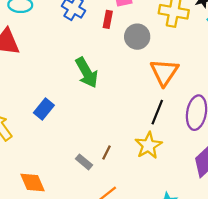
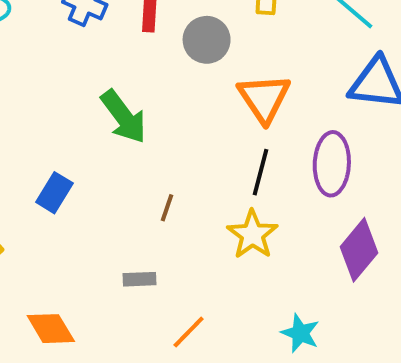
brown line: (107, 152) -> (167, 208), moved
gray rectangle: (84, 162) -> (139, 279), turned -35

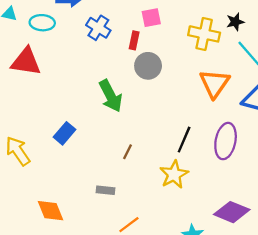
gray circle: (207, 40) -> (148, 66), moved
orange triangle: (264, 98) -> (215, 83), moved
purple diamond: (359, 250) -> (232, 212), moved, turned 64

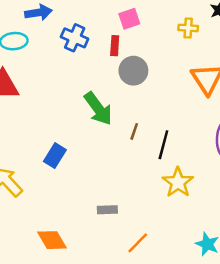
yellow cross: (204, 34) -> (188, 28), size x0.6
black line: (184, 140) -> (163, 145), moved
brown line: (127, 152) -> (134, 131), moved

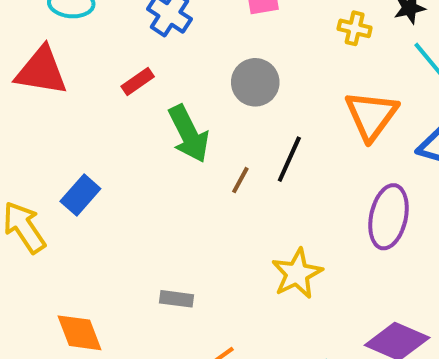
red rectangle: (115, 46) -> (138, 82), moved, turned 42
black line: (163, 145) -> (289, 159), moved
blue rectangle: (55, 156) -> (80, 195), moved

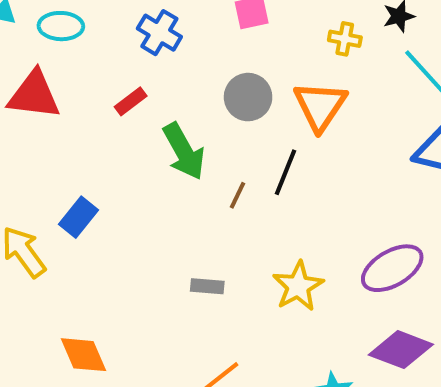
orange triangle: (371, 115) -> (320, 106), moved
purple ellipse: (389, 217) -> (392, 268), moved, turned 50
gray rectangle: (177, 299) -> (207, 286), moved

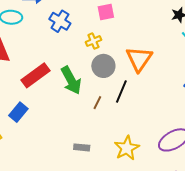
yellow cross: (345, 39) -> (93, 41), moved, turned -35
gray circle: (248, 97) -> (103, 66), moved
red rectangle: (131, 101) -> (35, 75), moved, size x1.8

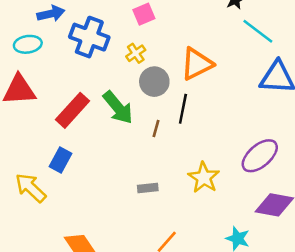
blue cross: (60, 21) -> (89, 37), size x1.4
orange triangle: (139, 59) -> (197, 64), turned 40

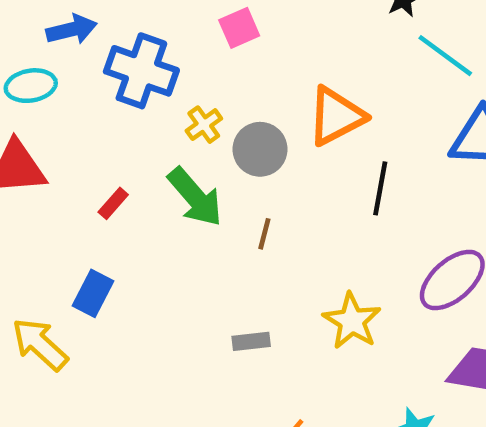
yellow cross: (136, 53) -> (204, 125), moved
black line: (183, 109) -> (380, 188), moved
red rectangle: (72, 110) -> (113, 203), size x0.5

